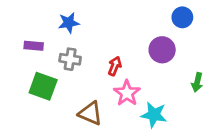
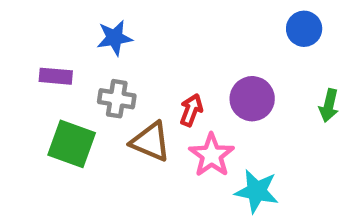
purple circle: (162, 50) -> (252, 99), moved
green arrow: (197, 82) -> (329, 105), moved
brown triangle: (90, 113) -> (151, 142), moved

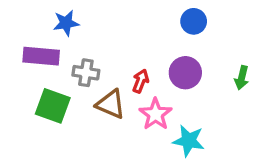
blue circle: (304, 29) -> (194, 21), moved
blue star: (114, 38) -> (66, 23), moved
purple rectangle: (56, 76) -> (41, 56), size x1.5

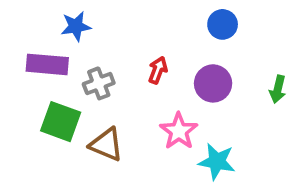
gray cross: (86, 73) -> (99, 83), turned -30
red arrow: (141, 81) -> (158, 70), moved
brown triangle: (111, 104) -> (106, 144), moved

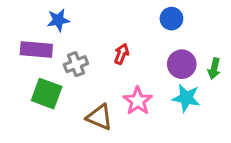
purple circle: (213, 83) -> (182, 64), moved
brown triangle: (106, 144) -> (99, 117), moved
cyan star: (217, 162) -> (186, 98), moved

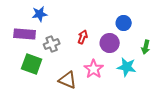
blue circle: (171, 19) -> (124, 23), moved
purple circle: (182, 64) -> (110, 43), moved

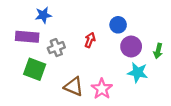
blue circle: (124, 23) -> (118, 25), moved
purple circle: (110, 43) -> (131, 46), moved
pink star: (94, 69) -> (102, 89), moved

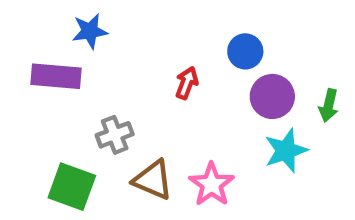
gray cross: (56, 48) -> (115, 135), moved
green square: (35, 69) -> (72, 187), moved
cyan star: (138, 73) -> (286, 151), turned -30

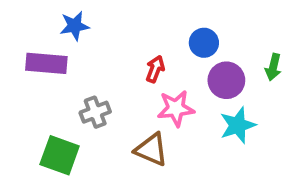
green arrow: (329, 105) -> (273, 67), moved
brown triangle: (153, 180) -> (151, 150), moved
pink star: (211, 184) -> (176, 108), moved, turned 30

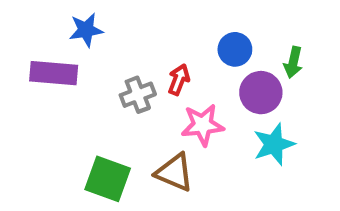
green arrow: (273, 67) -> (293, 62), moved
gray cross: (95, 112) -> (138, 95), moved
green square: (60, 155) -> (108, 179), moved

